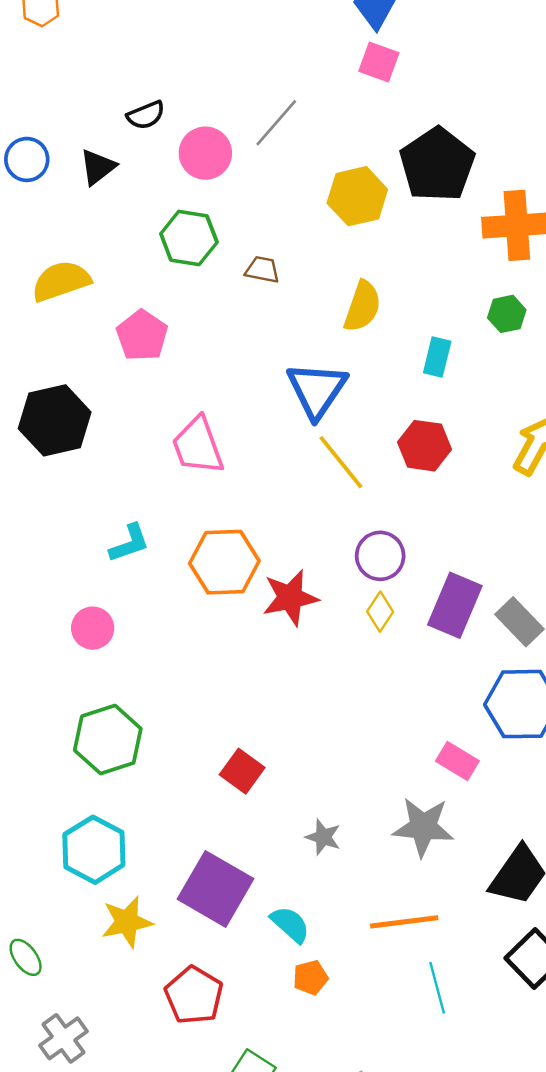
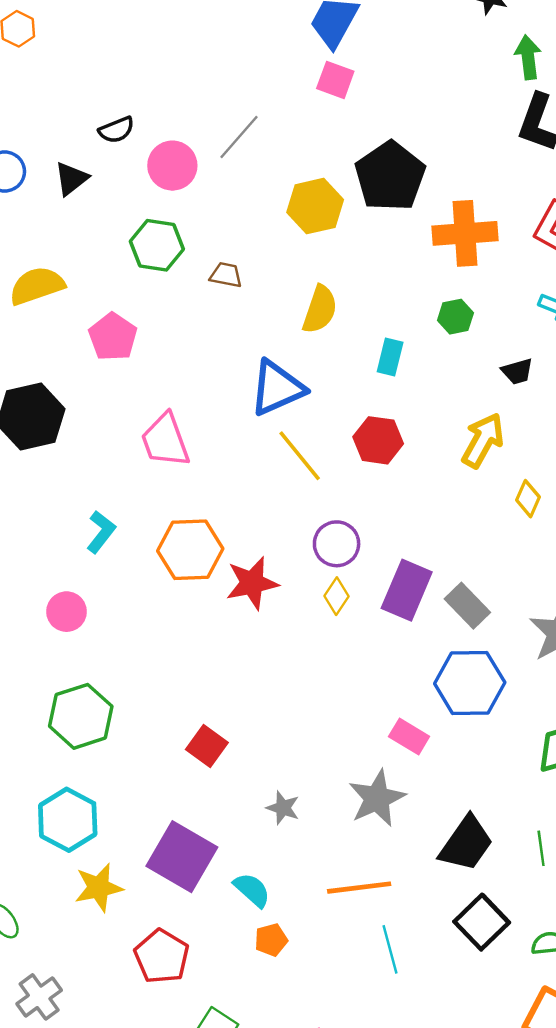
blue triangle: (317, 390) -> (277, 388), turned 32
cyan L-shape: (129, 543) -> (101, 532), turned -33
gray star: (423, 827) -> (377, 798), turned -30

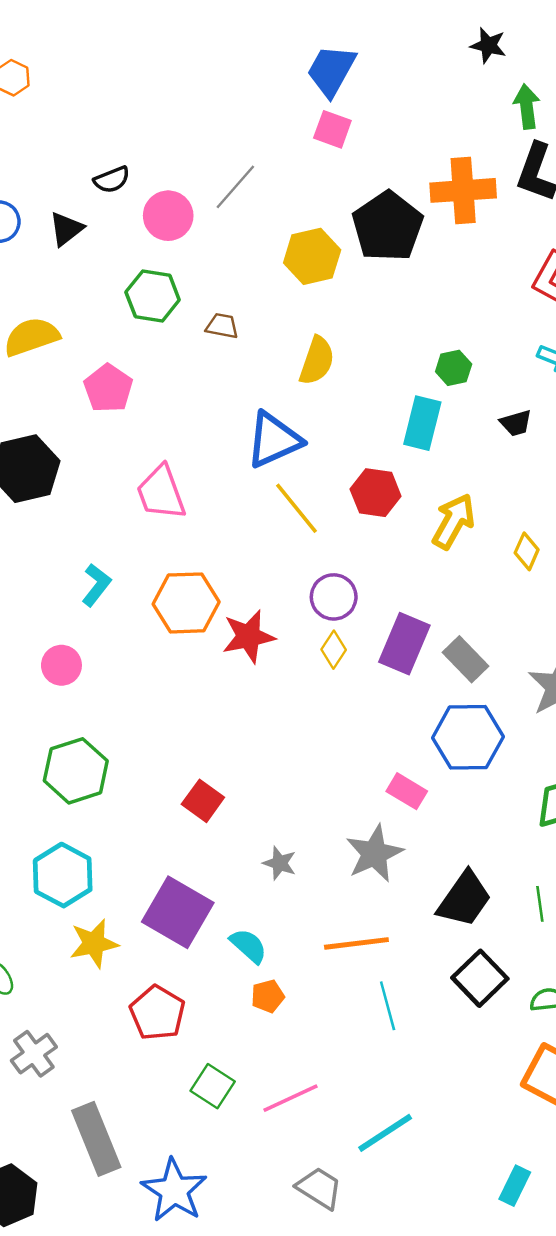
orange cross: (465, 233) -> (463, 190), moved
cyan rectangle: (390, 357) -> (422, 423), moved, size x1.4
yellow arrow: (483, 440) -> (454, 521), moved

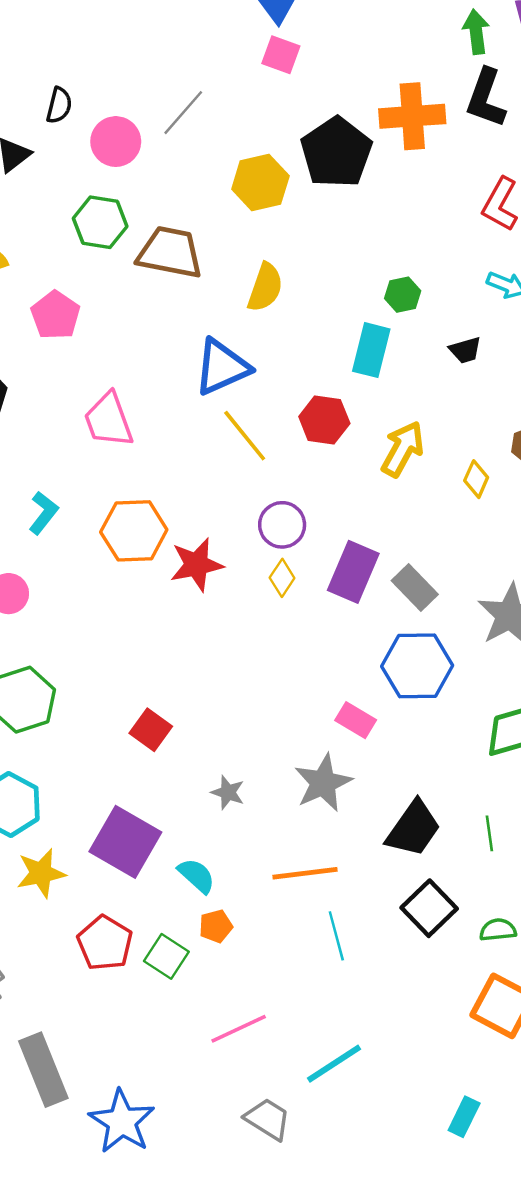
black semicircle: (112, 180) -> (59, 105), turned -54
brown trapezoid: (222, 326) -> (170, 252), size x2.0
green square: (213, 1086) -> (166, 956), moved

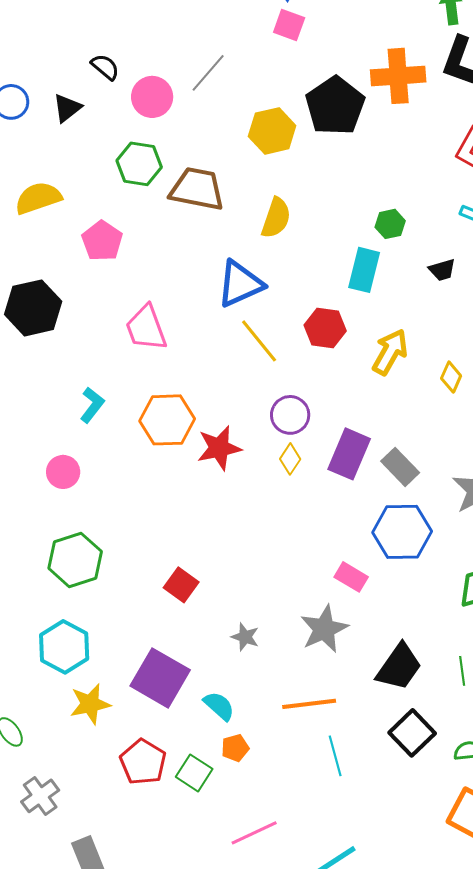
black semicircle: (59, 105) -> (105, 67), turned -64

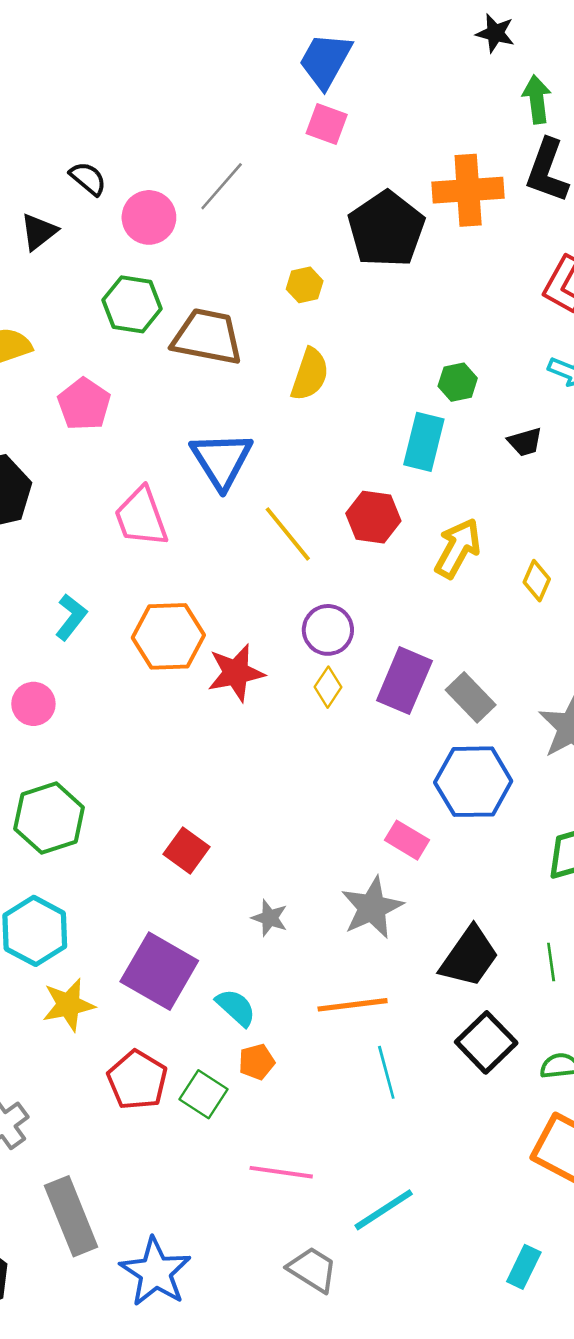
yellow hexagon: (272, 131) -> (305, 285), moved, size x0.6
blue triangle: (240, 284) -> (222, 460), moved, turned -38
pink line: (254, 833) -> (281, 1172), turned 33

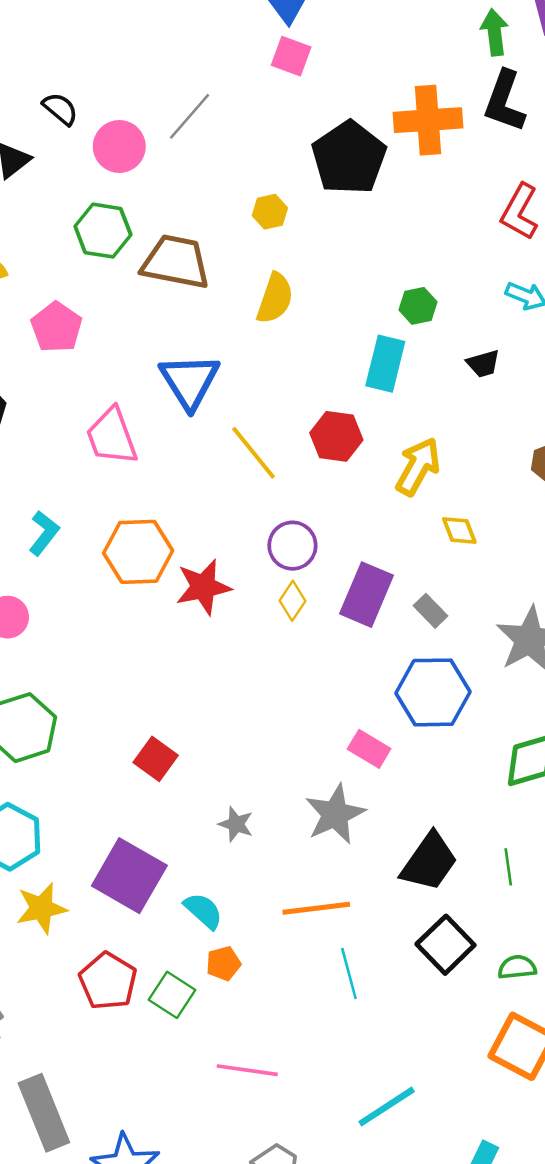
yellow diamond: (537, 581) -> (459, 531), moved, turned -45
gray rectangle: (471, 697) -> (431, 611), size x0.7
cyan line: (384, 1210) -> (387, 1107), moved

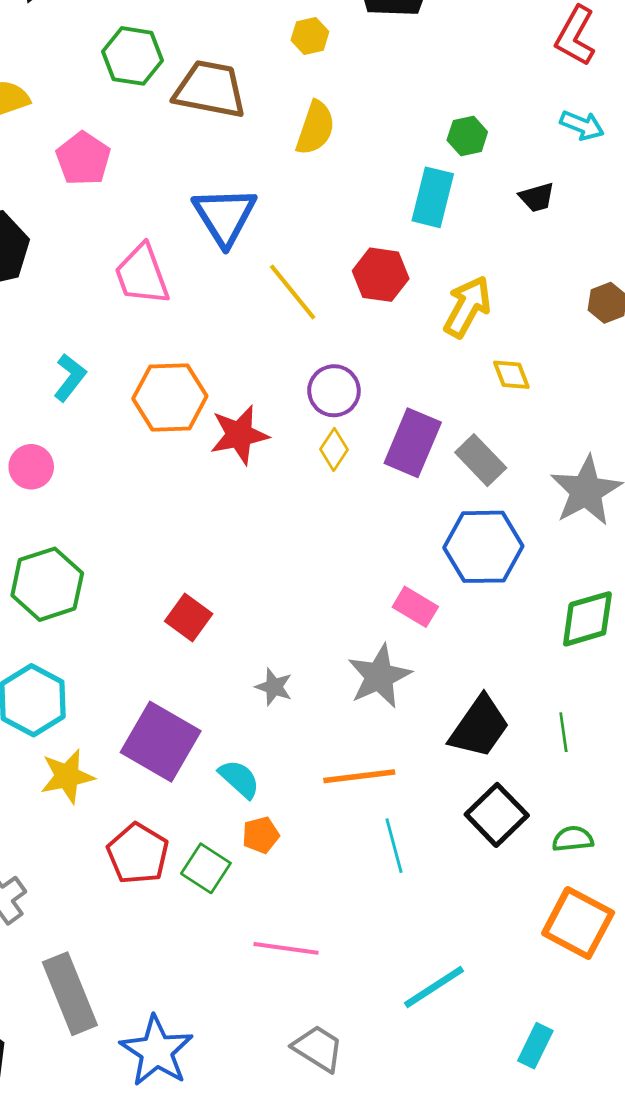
gray rectangle: (431, 611) -> (481, 460), size x1.4

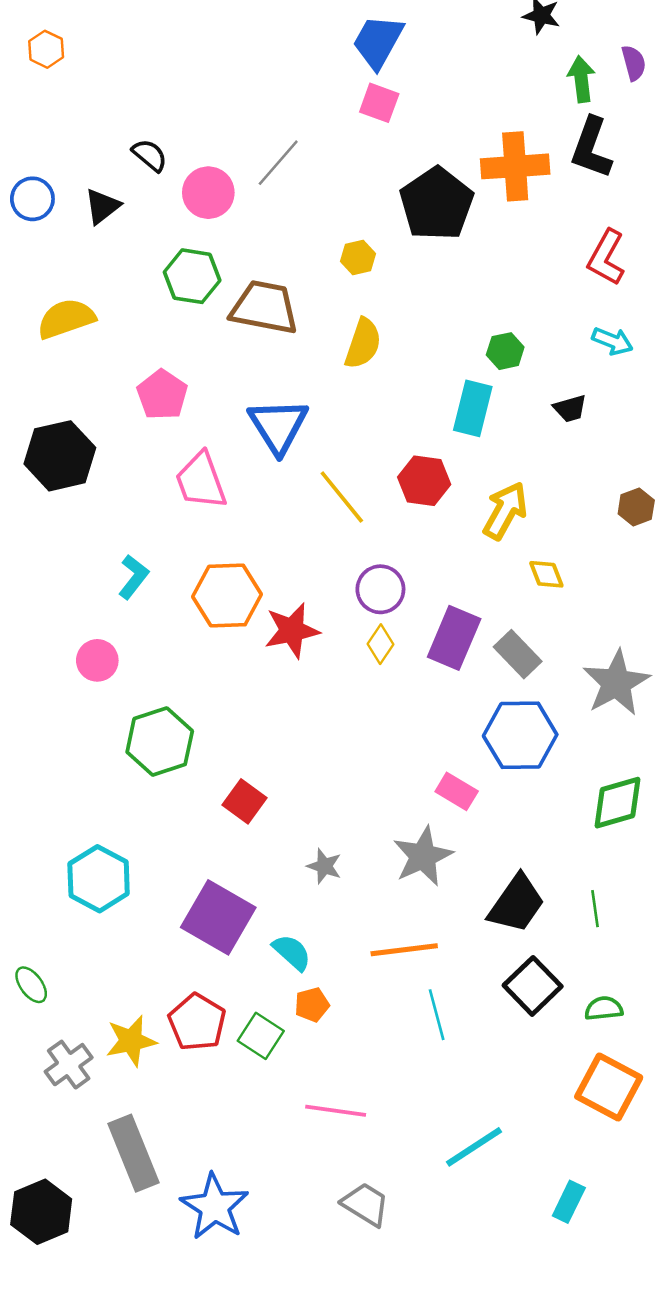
pink pentagon: (83, 159) -> (162, 395), moved
green hexagon: (47, 584) -> (160, 741), moved
yellow star: (67, 776) -> (131, 1041), moved

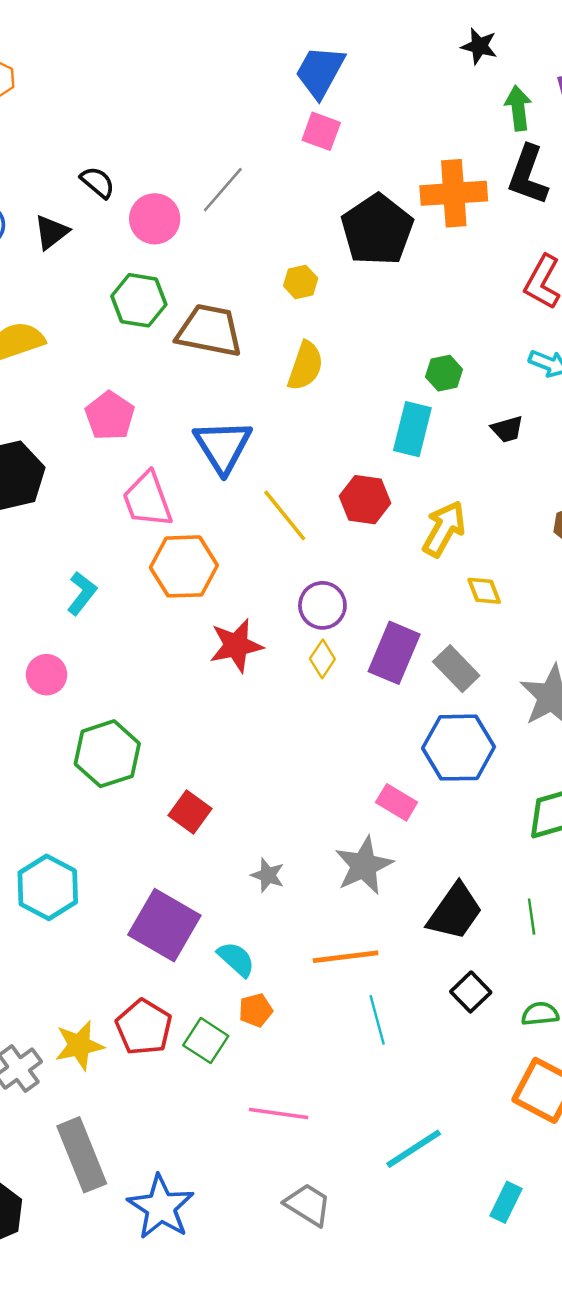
orange hexagon: (227, 596) -> (184, 566), moved
black square: (533, 986) -> (471, 992), size x0.7

